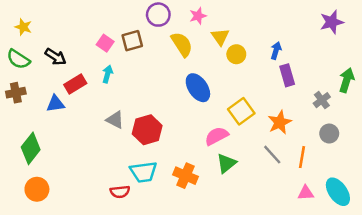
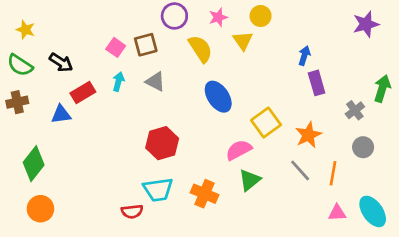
yellow circle: (236, 54) -> (261, 16), moved
gray triangle: (115, 120) -> (155, 82), moved

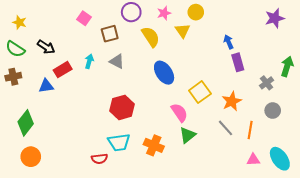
pink square: (116, 47) -> (84, 18), moved
blue arrow: (304, 56) -> (229, 42), turned -40
pink semicircle: (239, 150) -> (179, 113), turned 84

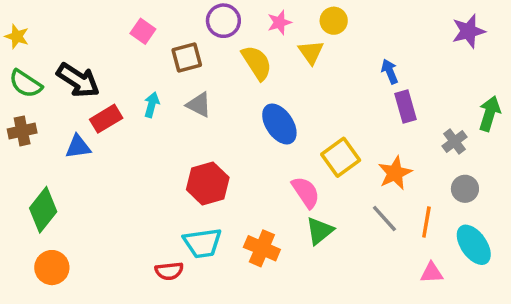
yellow star: (19, 22) -> (17, 36), moved
black arrow: (46, 47) -> (78, 80), size x1.4
cyan ellipse: (280, 159) -> (474, 245), moved

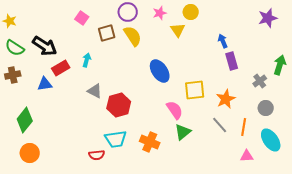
yellow semicircle: (257, 63) -> (133, 36), moved
gray triangle: (199, 105) -> (95, 91), moved
yellow square: (341, 157) -> (195, 90), turned 30

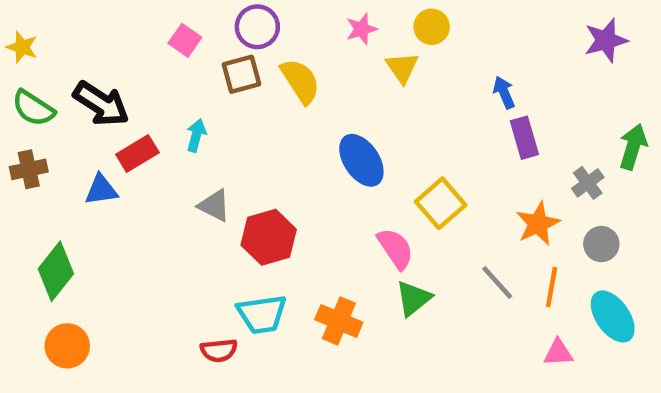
purple circle: (128, 12) -> (257, 27), moved
yellow square: (195, 90) -> (441, 203), turned -35
orange star: (226, 99) -> (538, 224), moved

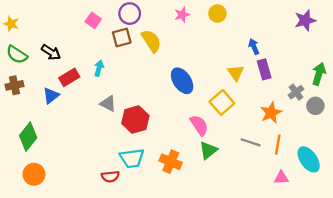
yellow triangle: (402, 67) -> (236, 73), moved
black arrow: (101, 104) -> (51, 52), size x0.7
blue triangle: (101, 190) -> (51, 96), turned -30
gray circle: (601, 244) -> (315, 106), moved
gray line: (497, 283) -> (250, 142), turned -30

